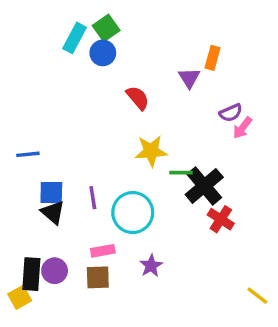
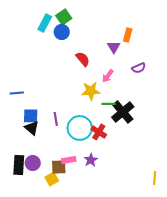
pink arrow: (242, 128) -> (108, 76), moved
red cross: (221, 219) -> (99, 132), moved
pink rectangle: (103, 251) -> (69, 160), moved
yellow line: (257, 296) -> (155, 178), turned 56
yellow square: (20, 297) -> (52, 179), moved

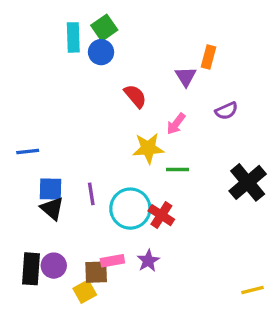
cyan rectangle: (45, 23) -> (73, 37), turned -30
black cross: (123, 112) -> (248, 182), moved
yellow line: (155, 178) -> (253, 290), turned 72

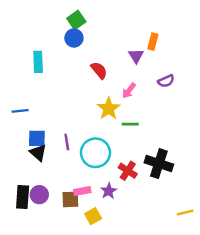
cyan rectangle: (73, 37) -> (38, 62), moved
yellow star: (148, 148) -> (109, 109), turned -30
black cross: (248, 182) -> (159, 164), moved, turned -32
red cross: (161, 215) -> (128, 171), moved
yellow square: (85, 292) -> (93, 216), moved

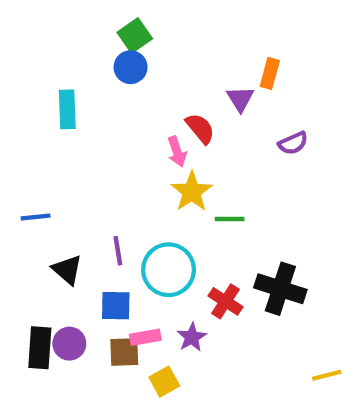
red semicircle: (99, 70) -> (200, 128), moved
pink arrow: (129, 91) -> (177, 152), moved, turned -56
blue line: (20, 111) -> (36, 217), moved
blue square: (37, 138) -> (116, 306), moved

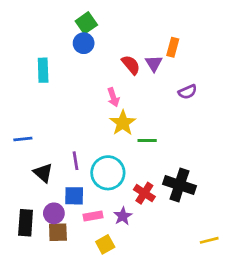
red semicircle: (200, 128) -> (131, 65), moved
purple circle: (69, 344) -> (54, 213), moved
brown square: (124, 352) -> (58, 232), moved

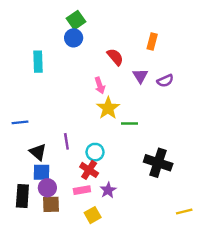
purple triangle: (154, 63) -> (140, 76), moved
cyan circle: (108, 173) -> (95, 152), size x0.6
red cross: (144, 193) -> (89, 170), moved
blue square: (74, 196) -> (41, 172), moved

